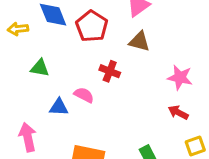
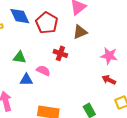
brown triangle: (139, 41) -> (80, 32), turned -35
green triangle: (40, 68) -> (20, 57), moved

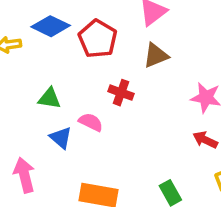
blue diamond: (20, 16) -> (51, 26), turned -40
blue triangle: (26, 80) -> (61, 138), turned 40

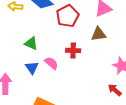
red cross: (121, 93) -> (73, 50), turned -32

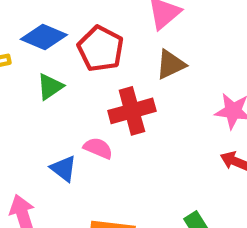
green triangle: (31, 43) -> (50, 87), moved, turned -40
red cross: (73, 50) -> (132, 111), size x1.5

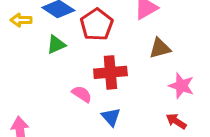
brown triangle: (171, 64) -> (160, 48), moved
blue triangle: (64, 169) -> (111, 117), moved

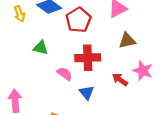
yellow arrow: (21, 20) -> (20, 14), turned -112
green triangle: (56, 45) -> (41, 48), moved, turned 35
red arrow: (176, 121) -> (120, 80), moved

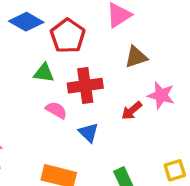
green triangle: (41, 48) -> (44, 73), moved
red arrow: (120, 80) -> (132, 111), turned -70

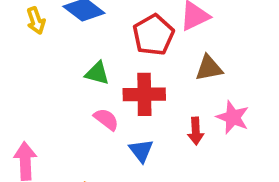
red pentagon: (68, 36) -> (153, 35), moved
red arrow: (132, 111) -> (196, 131), turned -60

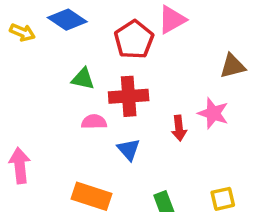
yellow arrow: (36, 21) -> (22, 32), turned -45
brown triangle: (209, 68) -> (233, 66), moved
pink semicircle: (106, 119) -> (94, 122), turned -35

